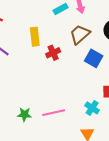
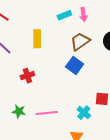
red cross: (53, 53) -> (27, 76), moved
blue square: (94, 58) -> (75, 65), moved

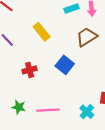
yellow rectangle: (37, 39) -> (42, 32), turned -42
blue square: (75, 65) -> (65, 65), moved

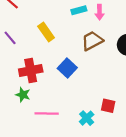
red cross: (30, 70) -> (31, 71), size x1.5
green star: (19, 107) -> (23, 95), moved

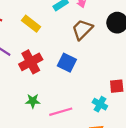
yellow rectangle: (46, 32) -> (31, 24), moved
red cross: (31, 71) -> (31, 62), moved

